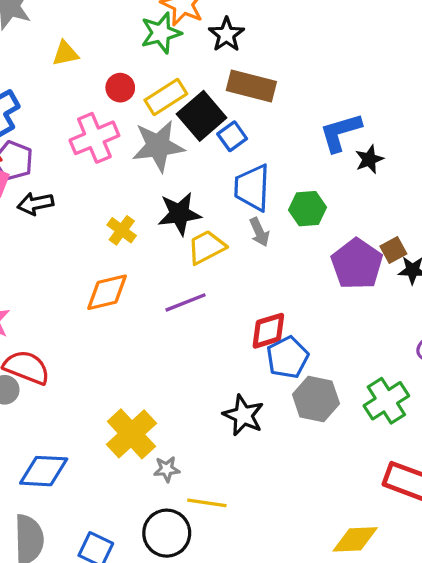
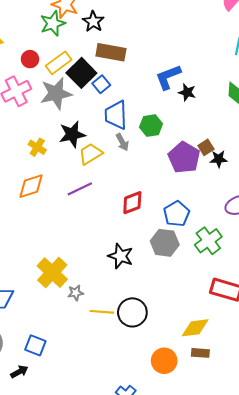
black star: (369, 159) -> (187, 92), turned -30
blue pentagon: (287, 357) -> (177, 214), moved
black circle: (167, 533) -> (132, 312), moved

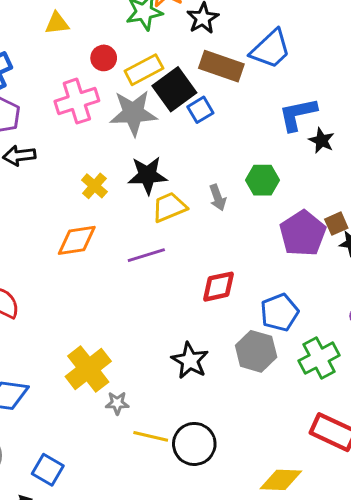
blue trapezoid: (116, 115) -> (271, 49), moved, turned -140

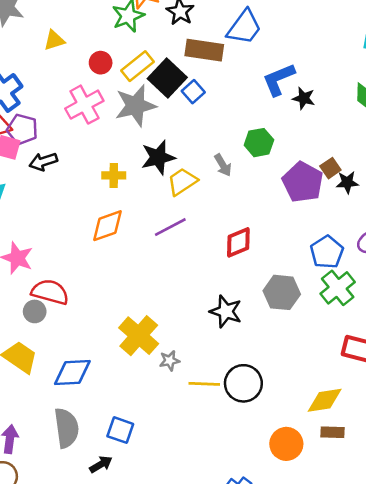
yellow cross: (94, 186) -> (114, 175), turned -30
blue pentagon: (279, 312) -> (327, 252), moved

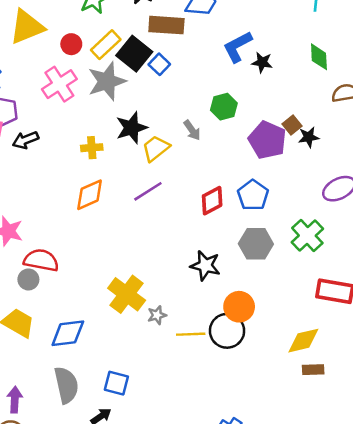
yellow triangle: (54, 40) -> (27, 27), size x1.8
blue pentagon: (327, 252) -> (253, 195), moved
orange circle: (286, 444) -> (239, 307), moved

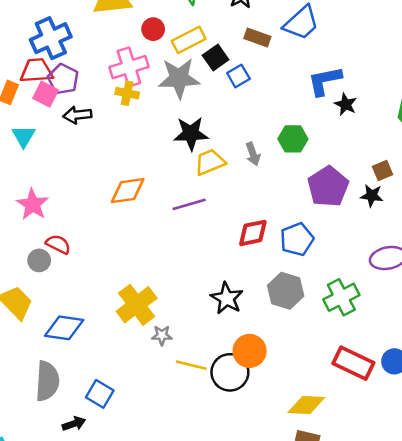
brown rectangle: (166, 25) -> (257, 37), size x0.7
black square: (134, 54) -> (216, 58), size x0.7
brown square: (292, 125) -> (383, 171), moved
yellow cross: (92, 148) -> (127, 93), moved
red semicircle: (41, 260) -> (58, 244), size x0.7

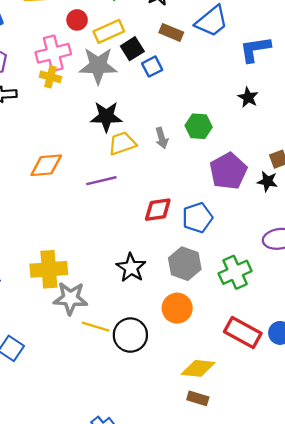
blue L-shape: (325, 81) -> (255, 49), moved
yellow cross: (137, 305) -> (49, 269), turned 30
gray star: (162, 335) -> (70, 298), size x1.8
orange circle: (250, 351) -> (177, 308), moved

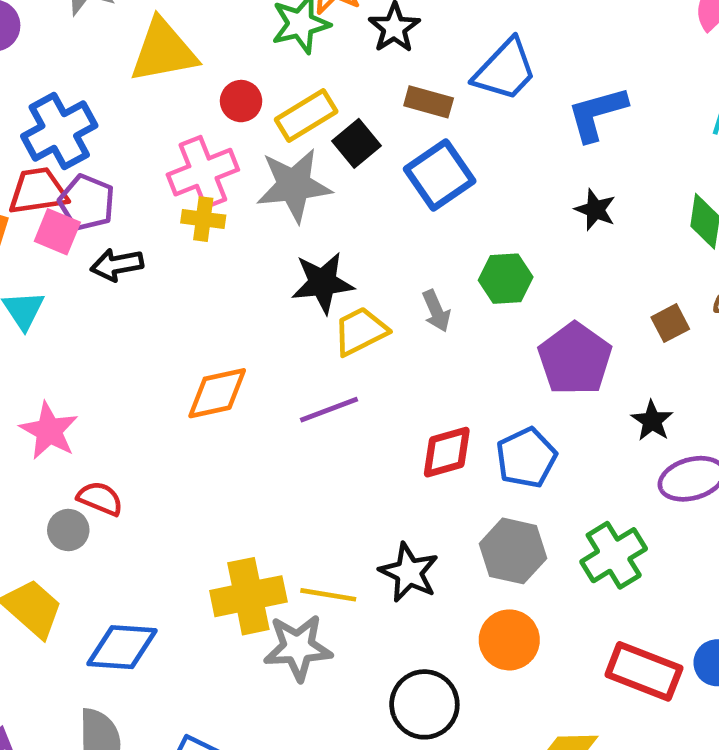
blue square: (152, 67) -> (440, 175), moved, size x1.6
black star: (267, 181) -> (652, 421), moved, turned 30
yellow line: (96, 327) -> (328, 595), moved

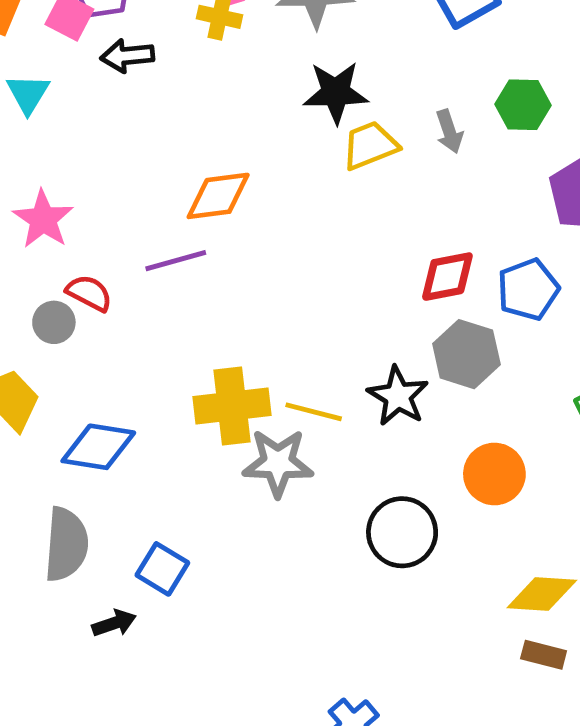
purple line: (329, 410) -> (176, 261), moved
gray hexagon: (513, 551) -> (466, 354), moved

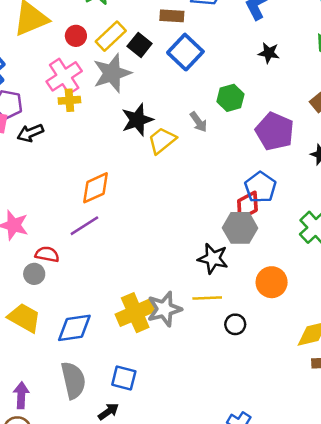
red diamond: (447, 277) -> (247, 206), moved
yellow cross: (232, 406) -> (135, 313), moved
yellow line: (314, 412) -> (207, 298), moved
black circle: (402, 532) -> (235, 324), size x0.6

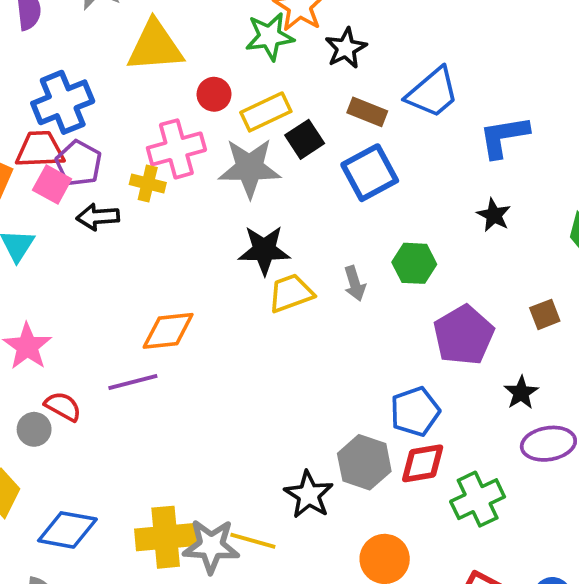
yellow cross: (69, 100) -> (148, 184), moved
red diamond: (247, 206) -> (423, 463), moved
yellow line: (207, 298) -> (253, 541), moved

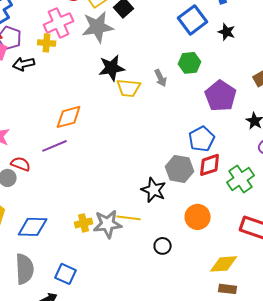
blue square: (370, 173) -> (193, 20), moved
yellow trapezoid: (291, 293) -> (129, 88), turned -145
yellow cross: (166, 537) -> (84, 223), size x0.6

